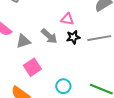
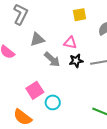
gray triangle: (23, 41) -> (37, 39), moved
cyan circle: (63, 86) -> (53, 102), moved

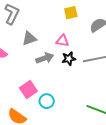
gray arrow: (52, 59) -> (45, 58), turned -60

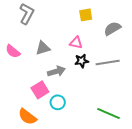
gray triangle: (29, 38) -> (43, 48), moved
gray arrow: (45, 58) -> (56, 71), moved

